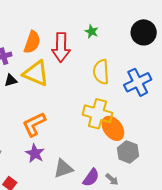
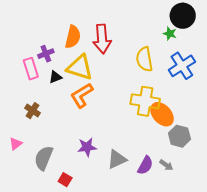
green star: (92, 31) -> (170, 34), moved
orange L-shape: (34, 124) -> (82, 95), moved
purple star: (35, 153) -> (87, 147), turned -30

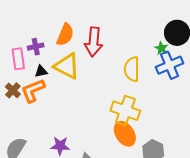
blue cross: (182, 66) -> (169, 65), moved
orange L-shape: (82, 95) -> (33, 91), moved
brown cross: (33, 111) -> (13, 90), moved
orange ellipse: (162, 114) -> (125, 134), moved

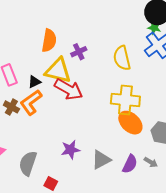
red arrow: (94, 42) -> (69, 89), moved, turned -52
purple cross: (36, 47) -> (79, 52), moved
green star: (161, 48) -> (154, 28), moved

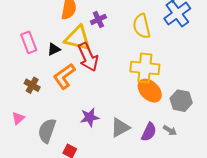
red arrow: (69, 89) -> (88, 57), turned 36
orange L-shape: (31, 102) -> (64, 76), moved
brown cross: (11, 107) -> (32, 85), moved

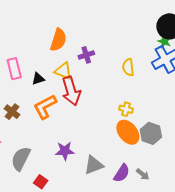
yellow semicircle: (142, 26) -> (128, 67), size x0.7
yellow triangle: (78, 38) -> (63, 71), size x0.7
yellow cross: (145, 68) -> (126, 109), size x0.5
gray hexagon: (181, 101) -> (151, 133), moved

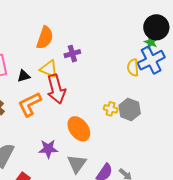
yellow semicircle: (128, 67) -> (133, 68), moved
orange ellipse: (128, 132) -> (79, 129), moved
gray hexagon: (151, 133) -> (130, 109), moved
gray triangle: (94, 165) -> (77, 164), turned -35

